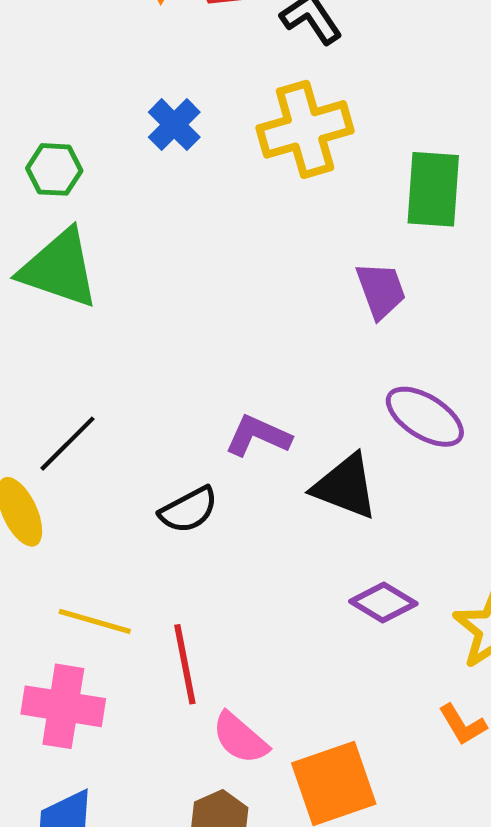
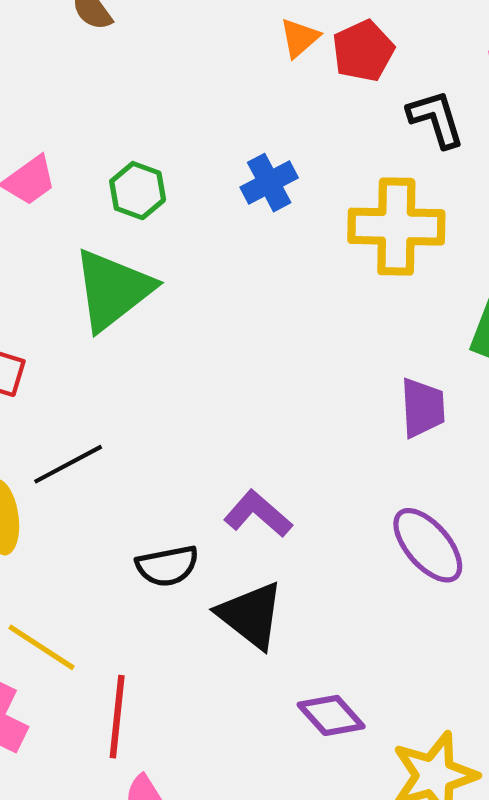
green triangle: (59, 269) -> (113, 290), turned 46
black triangle: (345, 486) -> (251, 615), moved

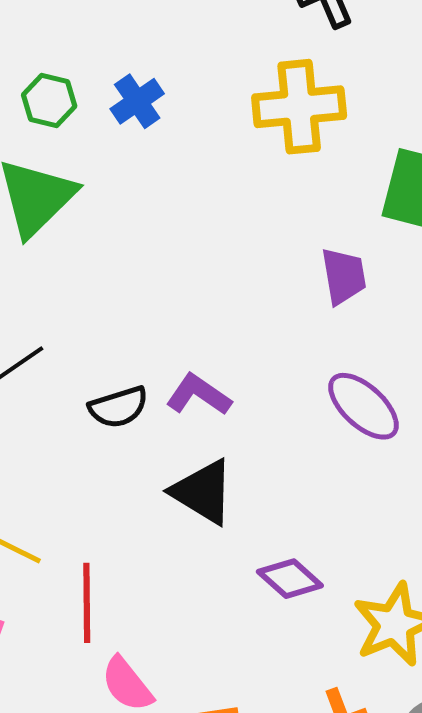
blue cross: (269, 183) -> (137, 101), moved
black semicircle: (167, 566) -> (118, 407), moved

